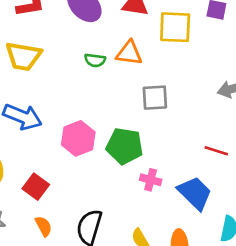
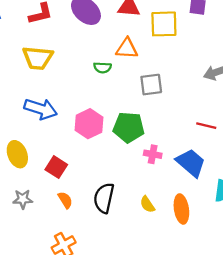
green semicircle: (95, 60) -> (102, 68), moved

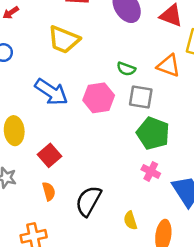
orange triangle: (127, 49) -> (169, 66), moved
gray square: (151, 85) -> (141, 97), moved
pink hexagon: (89, 124) -> (99, 98), moved
green pentagon: (129, 127) -> (153, 133), moved

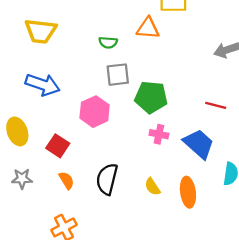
gray square: (141, 97) -> (118, 75), moved
pink hexagon: (99, 98) -> (95, 112), moved

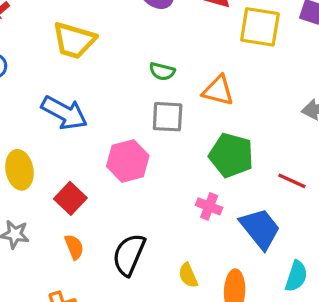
orange triangle: (148, 28) -> (218, 90), moved
green pentagon: (151, 97) -> (231, 155), moved

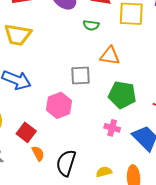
green semicircle: (162, 71) -> (91, 25), moved
orange semicircle: (74, 247) -> (38, 153), moved
yellow semicircle: (188, 275) -> (104, 172), turned 105

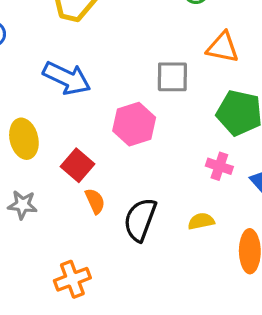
yellow semicircle: (104, 172) -> (201, 221), moved

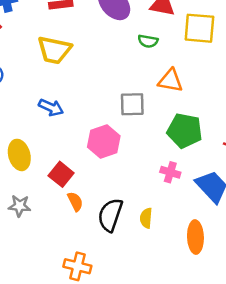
blue arrow: (67, 78) -> (51, 107), size x0.7
yellow semicircle: (201, 221) -> (146, 218), moved, turned -72
orange cross: (72, 279) -> (77, 266), moved, turned 36

